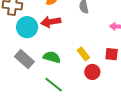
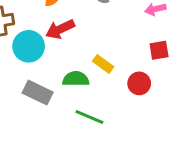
yellow rectangle: (83, 54) -> (103, 64), moved

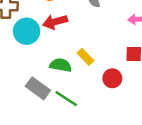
gray rectangle: (38, 93) -> (38, 88), moved

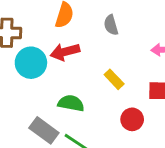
yellow rectangle: (85, 57) -> (114, 79), moved

